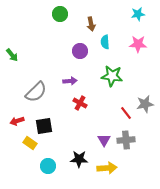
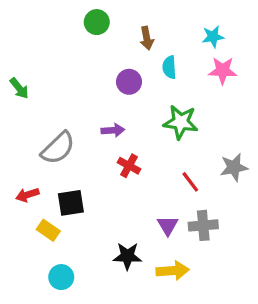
cyan star: (138, 14) -> (213, 37), moved
red line: (126, 113) -> (190, 182), moved
cyan circle: (48, 166) -> (61, 277), moved

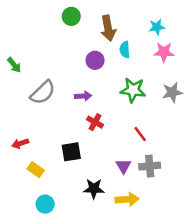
brown arrow: (147, 38) -> (108, 28), size x1.5
gray semicircle: (58, 148) -> (43, 92), moved
gray star: (234, 167) -> (172, 92), moved
black square: (71, 203) -> (71, 152), moved

